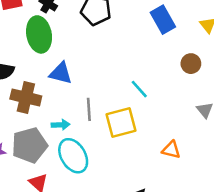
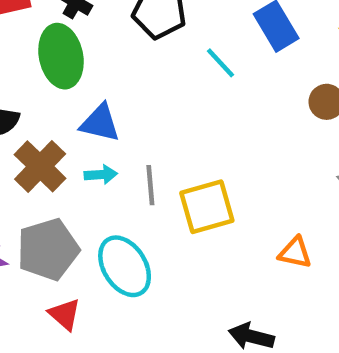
cyan line: (139, 89) -> (220, 63), moved
brown cross: (26, 97) -> (40, 166), turned 32
cyan arrow: (60, 125) -> (101, 175), moved

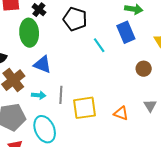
cyan arrow: (101, 175) -> (39, 95), moved
orange triangle: (295, 253) -> (121, 113), moved

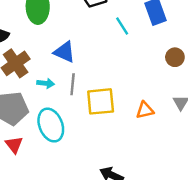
blue triangle: (42, 64) -> (65, 52), moved
orange triangle: (121, 113) -> (145, 110), turned -35

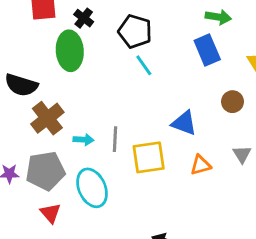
cyan line: (122, 26) -> (144, 65), moved
blue triangle: (65, 52) -> (184, 123), moved

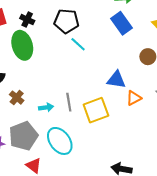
brown cross: (47, 118) -> (17, 98), size x0.6
orange triangle: (201, 165) -> (134, 98), moved

